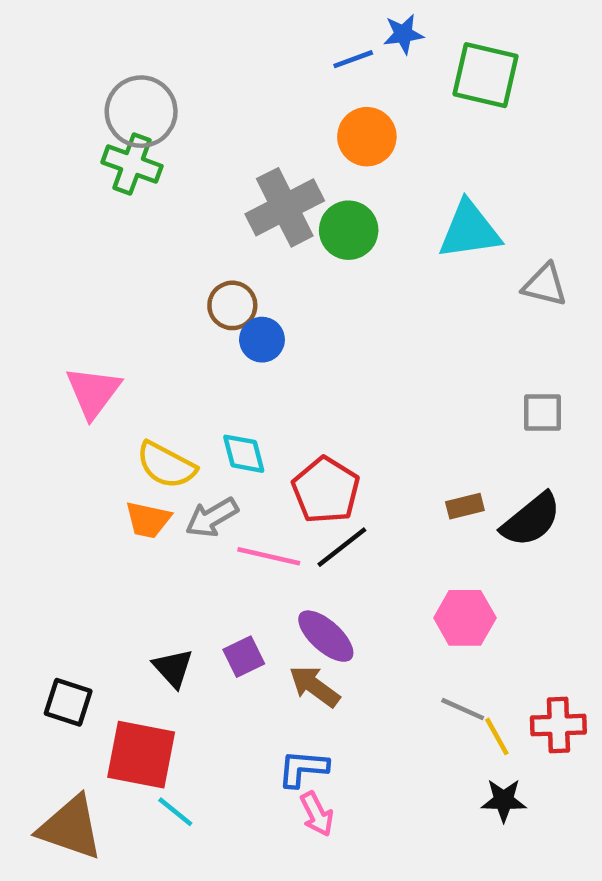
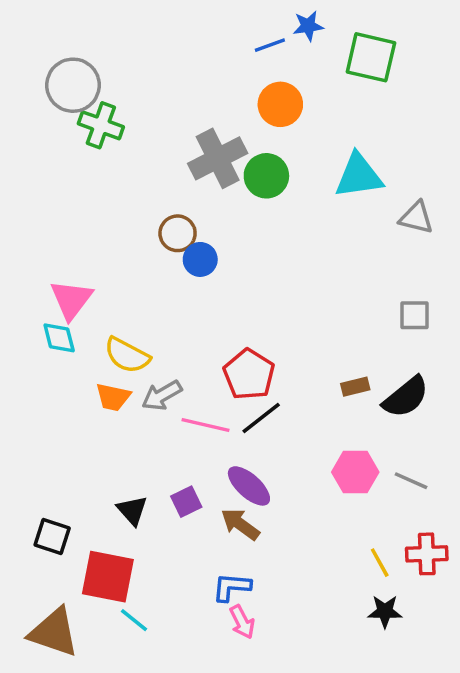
gray circle: (141, 112) -> (73, 85), moved
cyan diamond: (244, 454) -> (59, 338), moved
gray line: (463, 709) -> (411, 481), moved

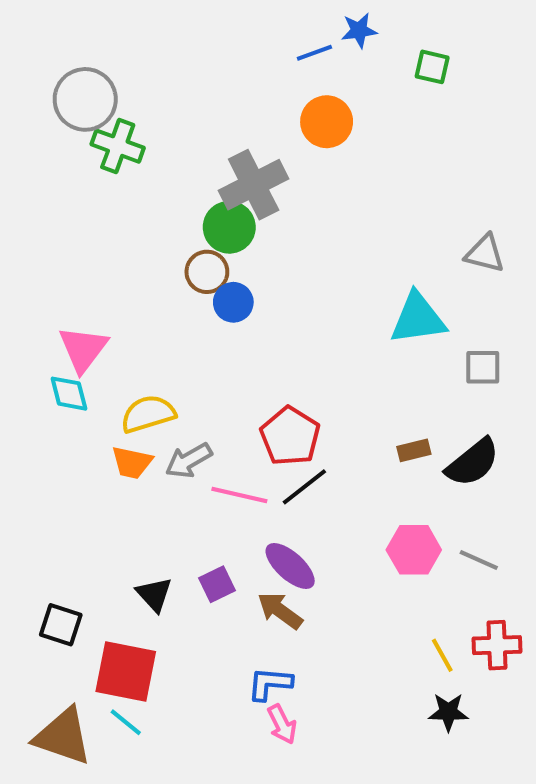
green square: (371, 57) -> (432, 67), size x0.6
green circle: (266, 176) -> (229, 227), moved
cyan triangle: (359, 176) -> (418, 319), moved
yellow semicircle: (127, 355) -> (148, 414), turned 135
cyan line: (134, 620) -> (126, 722), moved

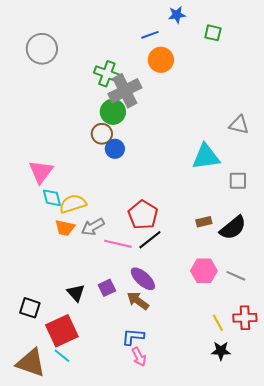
blue line: (314, 53) -> (150, 35), moved
green cross: (118, 146) -> (107, 74), moved
cyan diamond: (69, 394) -> (52, 198), moved
red square: (126, 671) -> (62, 331), turned -36

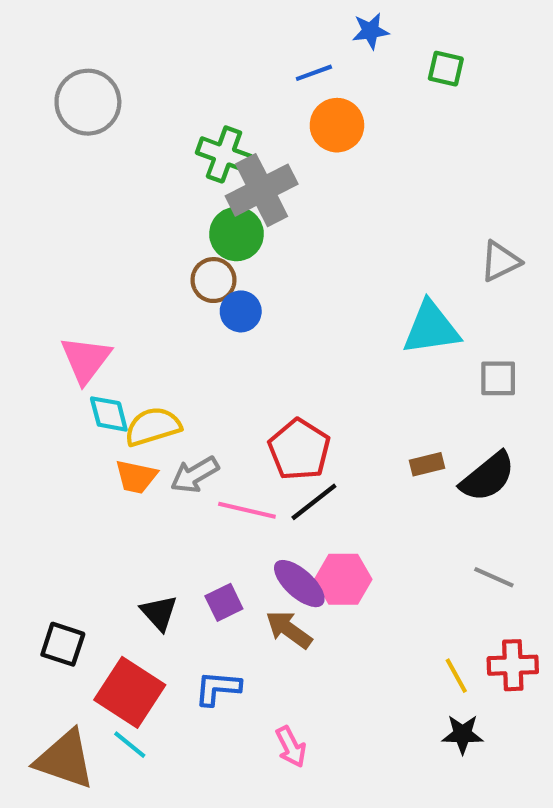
gray triangle: (239, 125) -> (500, 261), turned -40
pink hexagon: (204, 271) -> (343, 579), moved
red square: (62, 331) -> (130, 692), turned -32
blue L-shape: (133, 337) -> (218, 688), moved

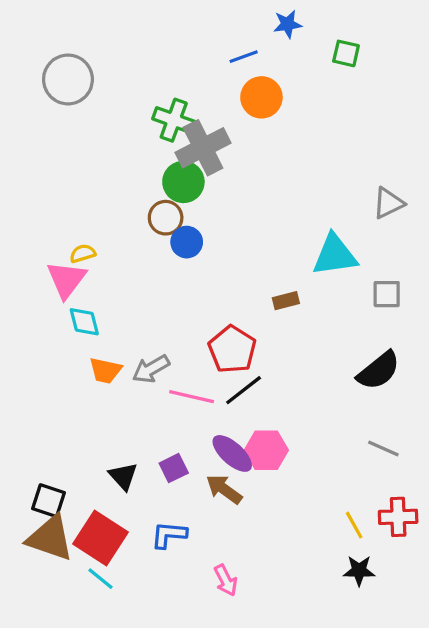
yellow semicircle: (153, 427) -> (83, 253), moved, size x0.6
brown rectangle: (427, 464) -> (286, 301), moved
brown triangle: (65, 759) -> (50, 538), moved

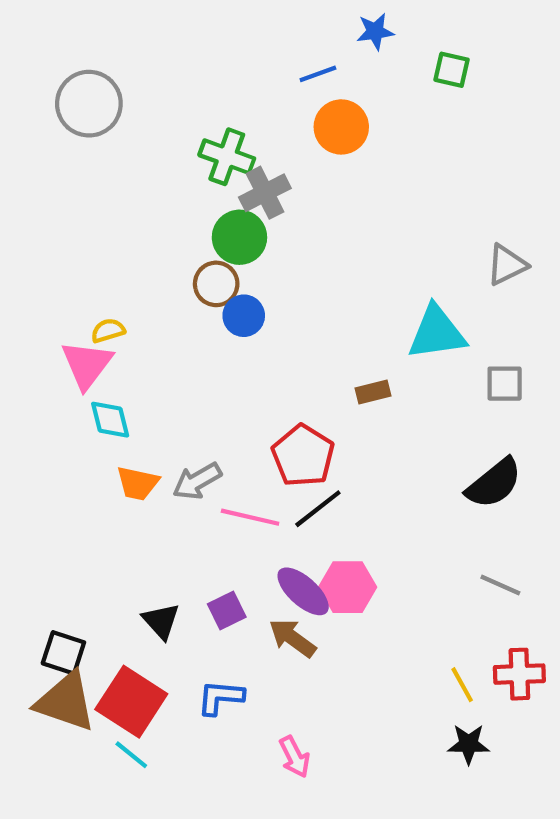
gray cross: (203, 148) -> (265, 193), size x0.7

